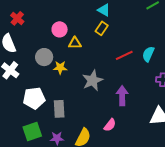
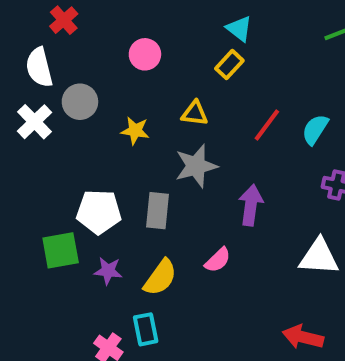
yellow triangle: (75, 43) -> (195, 113), moved
red line: (124, 55) -> (267, 125), turned -36
gray circle: (44, 57) -> (80, 102), moved
white pentagon: (34, 98) -> (99, 212), moved
gray rectangle: (59, 109) -> (158, 211), moved

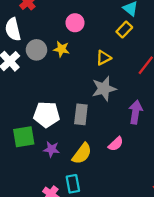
yellow triangle: (195, 113) -> (104, 58), turned -35
yellow star: (135, 131) -> (61, 49), moved

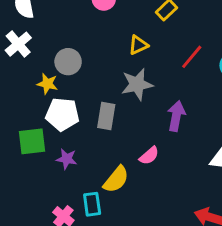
yellow star: (61, 49) -> (47, 84), moved
gray circle: (36, 50) -> (68, 62), moved
yellow semicircle: (82, 154) -> (116, 179), moved

